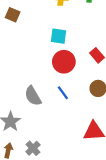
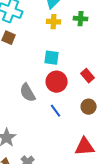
gray semicircle: (33, 96) -> (28, 93), moved

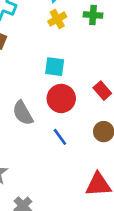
yellow cross: (54, 22) -> (57, 19), turned -32

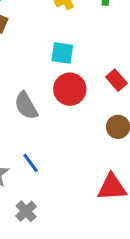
blue line: (60, 137) -> (31, 163), moved

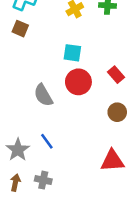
gray cross: (26, 211) -> (43, 180), turned -35

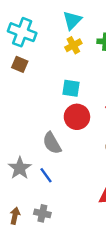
gray semicircle: (43, 95) -> (52, 143), moved
gray star: (18, 150) -> (20, 168), moved

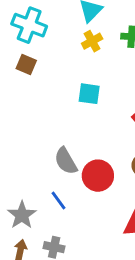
red circle: (77, 117) -> (98, 176), moved
gray star: (20, 168) -> (22, 215), moved

